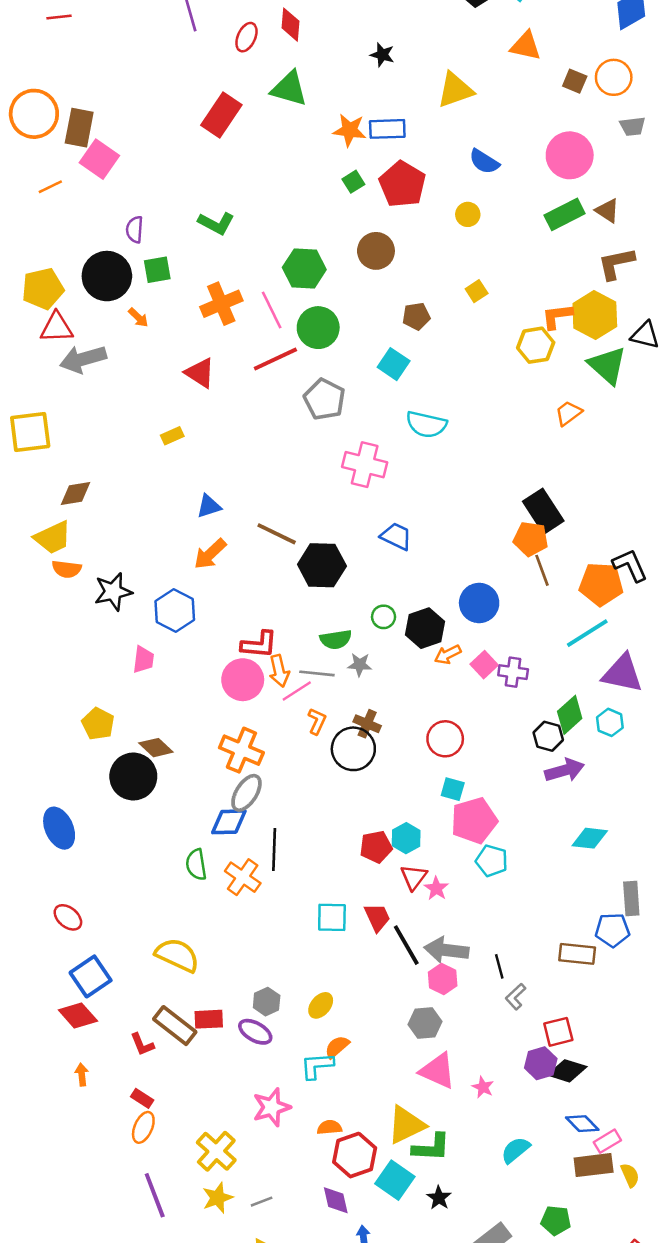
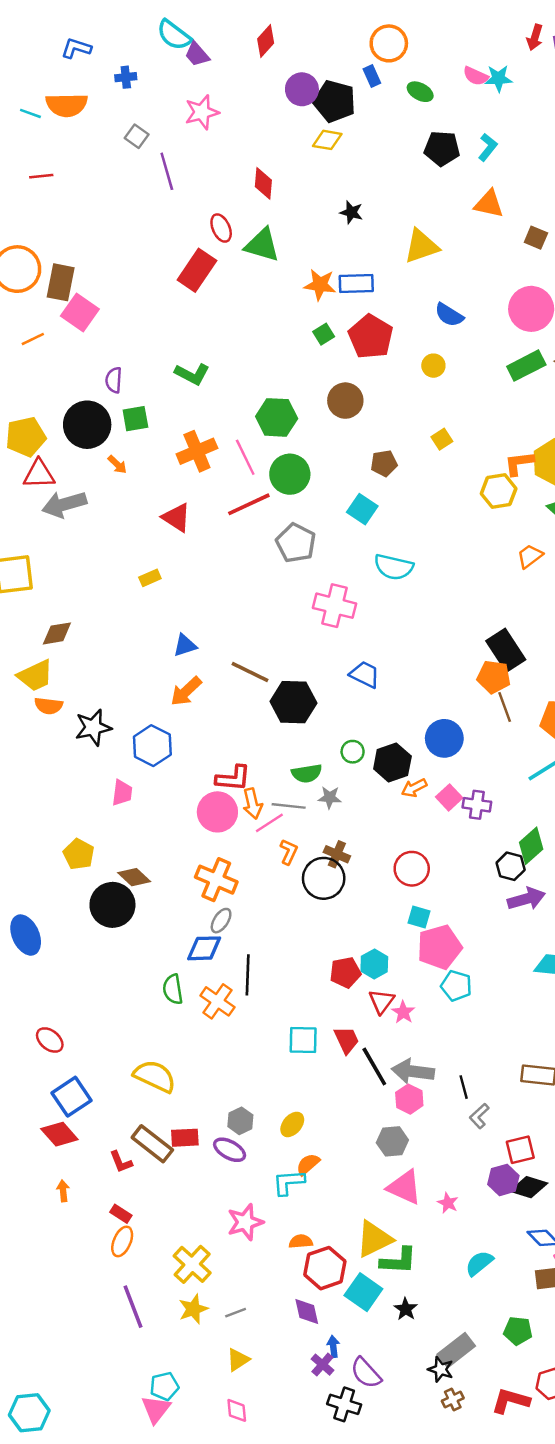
red ellipse: (246, 37) -> (221, 228), moved, turned -48
gray ellipse: (246, 793) -> (221, 921), size x0.7
blue ellipse: (59, 828) -> (26, 935), moved

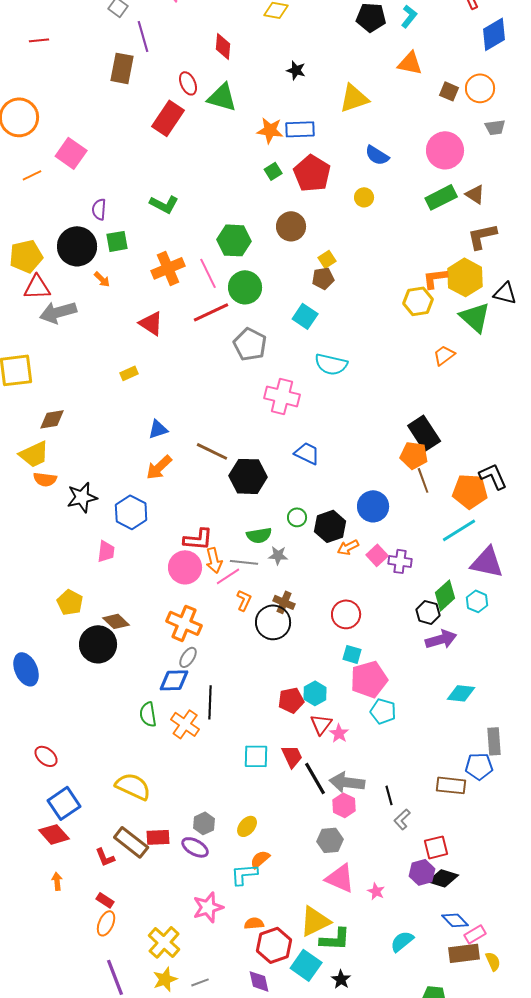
brown rectangle: (61, 282) -> (122, 68), moved
yellow square: (442, 439) -> (327, 259), moved

